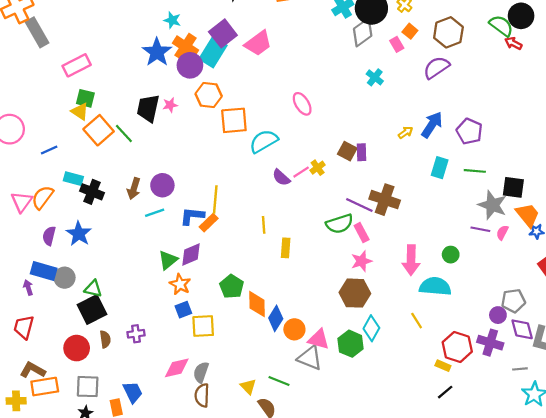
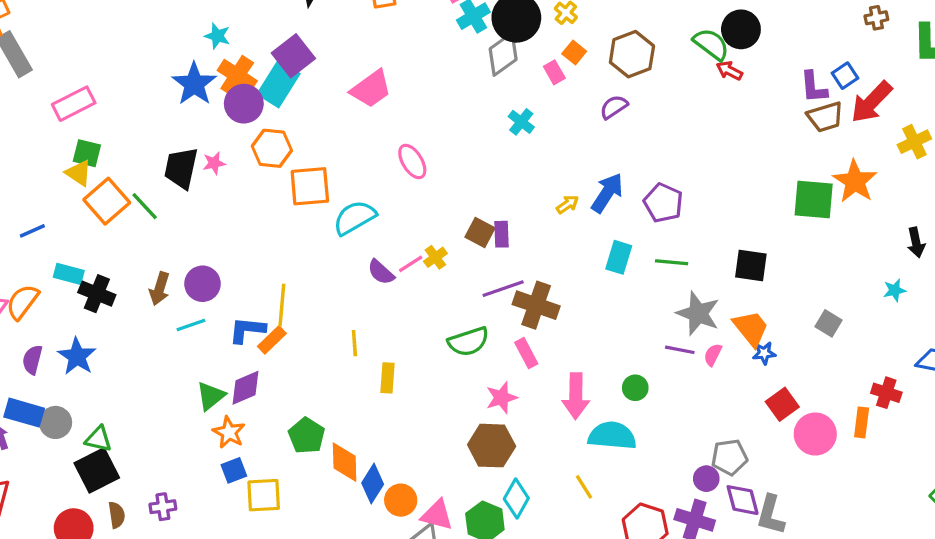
pink trapezoid: (258, 43) -> (371, 89), moved
purple semicircle: (436, 68) -> (614, 107), size x0.7
black square: (513, 187) -> (751, 266), moved
purple line: (359, 205) -> (503, 289), moved, turned -44
pink rectangle: (362, 233) -> (526, 353), moved

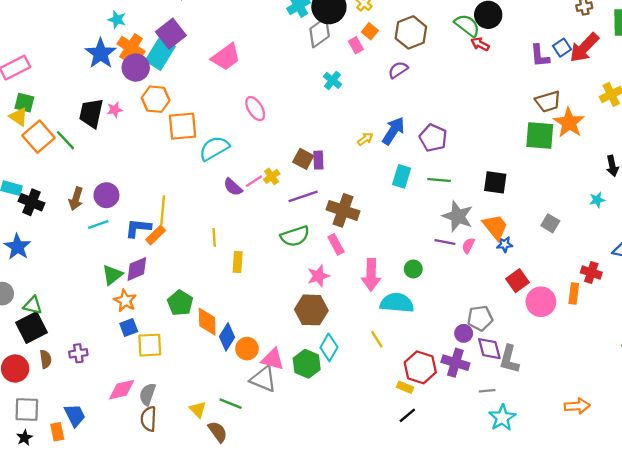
red arrow: (871, 102) -> (584, 48), moved
brown trapezoid: (825, 117) -> (548, 102), moved
purple line: (503, 289) -> (303, 196), moved

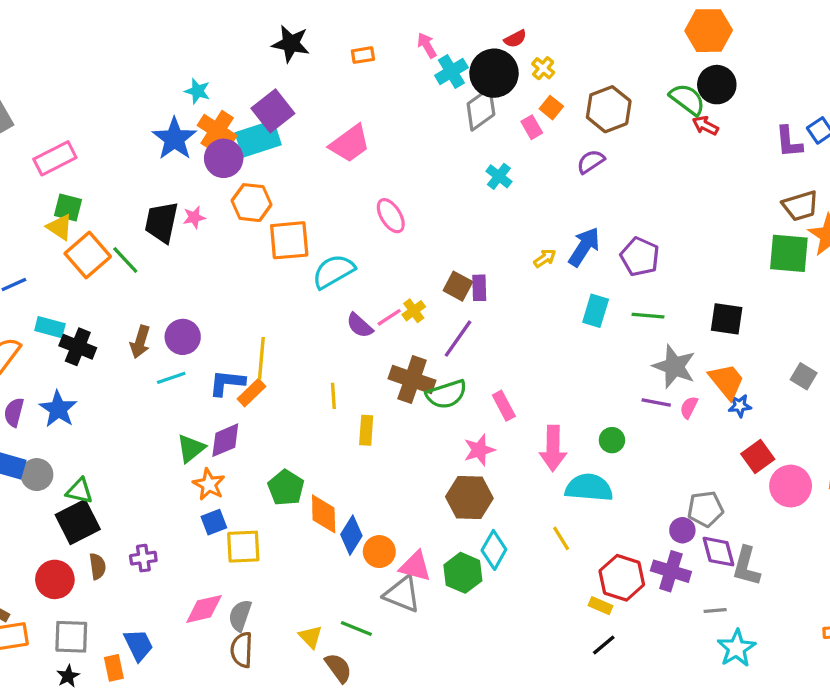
cyan rectangle: (160, 53) -> (258, 139), turned 40
purple line: (303, 196) -> (458, 339), turned -36
brown cross: (343, 210) -> (412, 380), moved

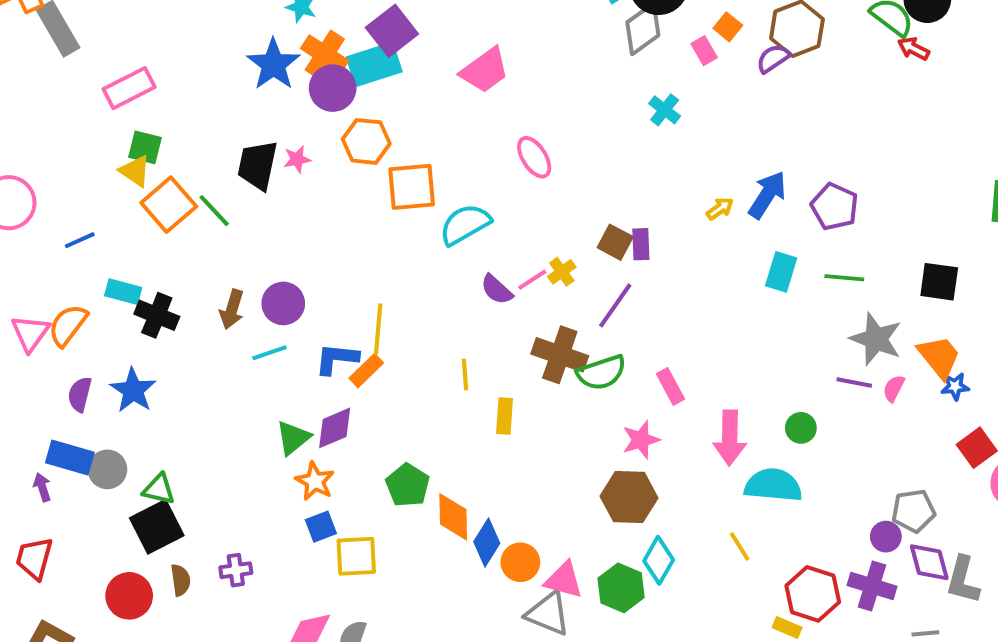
purple semicircle: (591, 162) -> (773, 58), moved

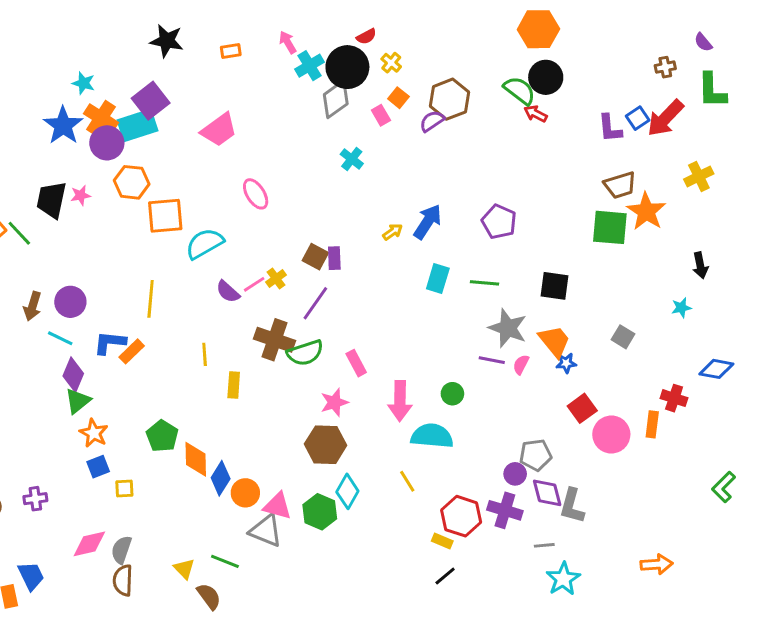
purple pentagon: (834, 207) -> (499, 222), moved
yellow line: (378, 329) -> (151, 299), moved
cyan line: (269, 353) -> (60, 338), turned 45
purple diamond: (335, 428) -> (73, 375), moved, turned -44
yellow square: (356, 556) -> (124, 488), size x0.6

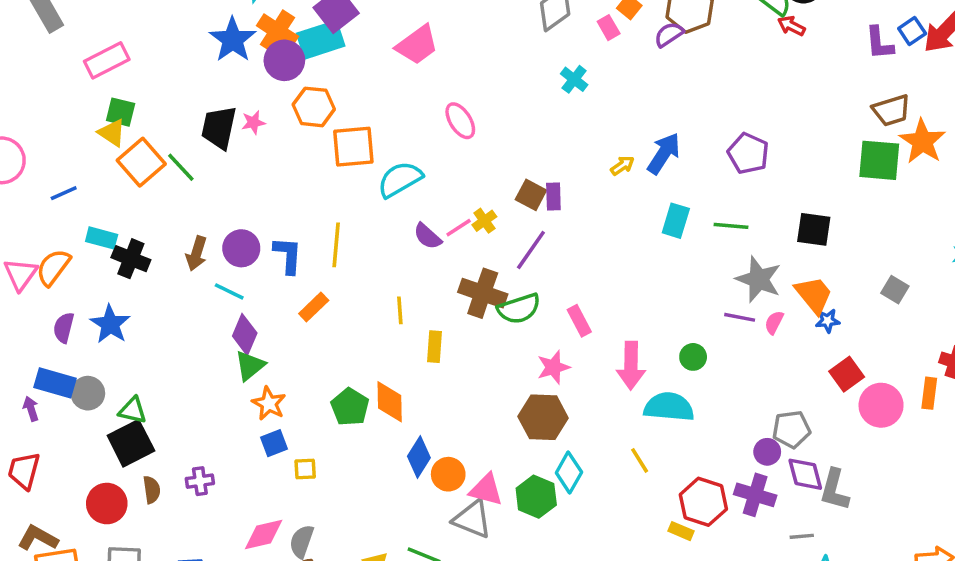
blue L-shape: (110, 343) -> (288, 255), moved, turned 88
orange diamond: (196, 459) -> (390, 402), moved

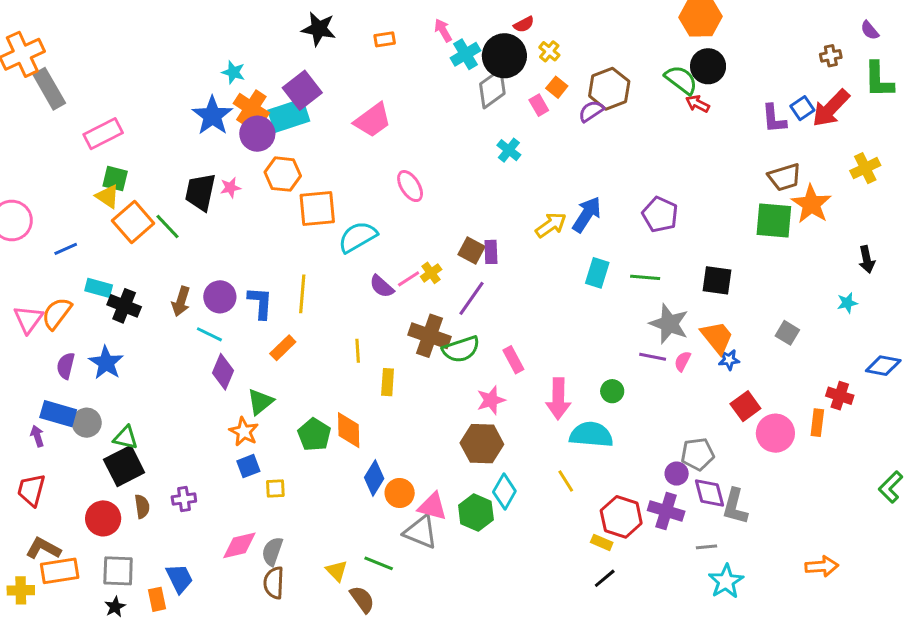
yellow arrow: (622, 166) -> (551, 225), size x1.5
green triangle: (250, 366) -> (260, 402), moved

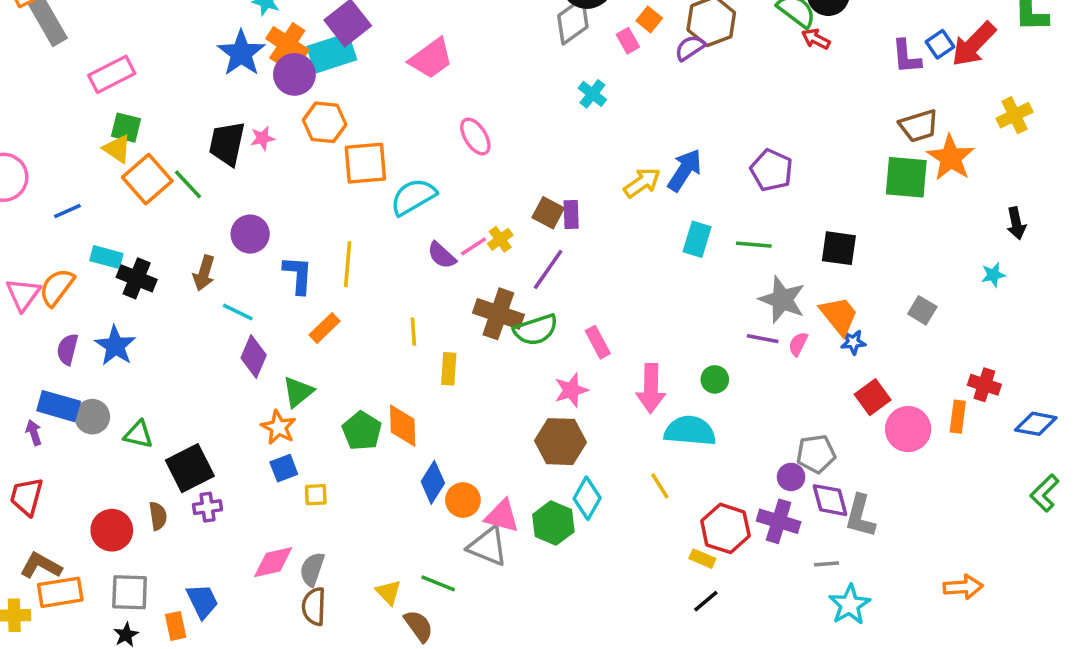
purple circle: (220, 297) -> (250, 234), moved
blue diamond: (883, 366) -> (1036, 424), moved
black square: (124, 466) -> (190, 468), moved

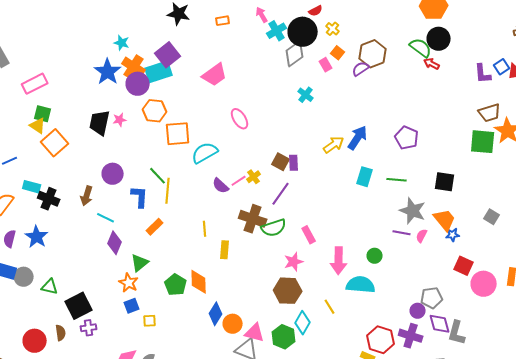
green line: (188, 184) -> (158, 176), moved
red square: (873, 397) -> (464, 266), turned -30
yellow line: (660, 486) -> (330, 307), moved

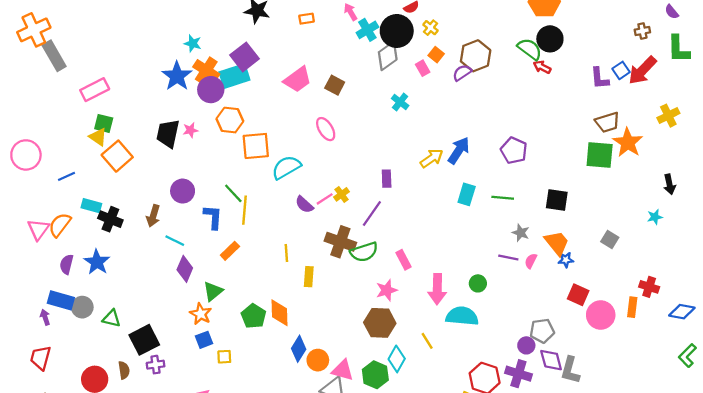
brown square: (281, 162) -> (335, 85), moved
gray star: (413, 211) -> (521, 233), size x0.6

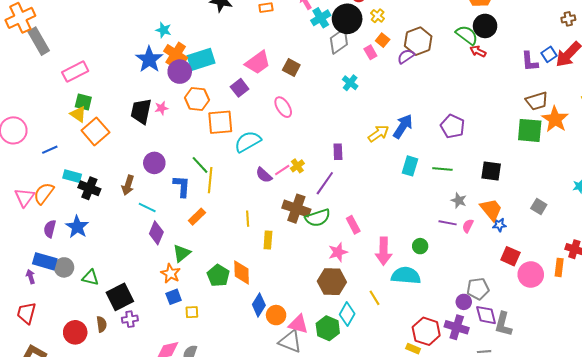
purple square: (245, 57) -> (240, 88), moved, size x0.7

